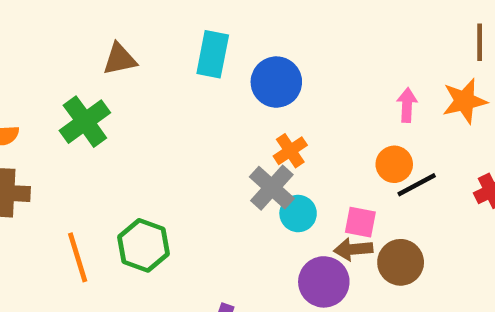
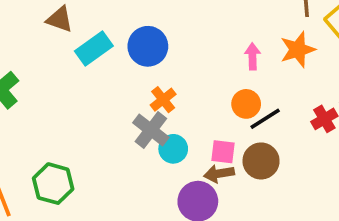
cyan rectangle: (213, 54) -> (94, 49), moved, turned 48
brown triangle: (120, 59) -> (60, 19), moved, turned 36
brown circle: (401, 262) -> (261, 161), moved

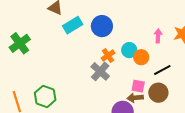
orange circle: (246, 104) -> (141, 57), moved
cyan circle: (173, 149) -> (129, 50), moved

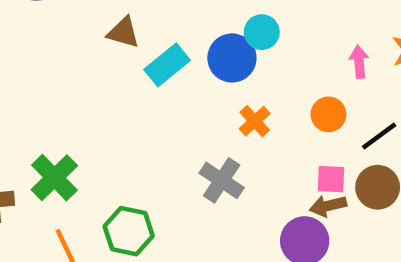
green cross: (20, 43) -> (54, 178), moved
cyan circle: (129, 50) -> (262, 32), moved
gray cross: (100, 71) -> (222, 180), moved

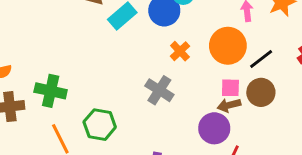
orange circle: (328, 114) -> (228, 46), size x1.6
green cross: (54, 178) -> (51, 91), turned -32

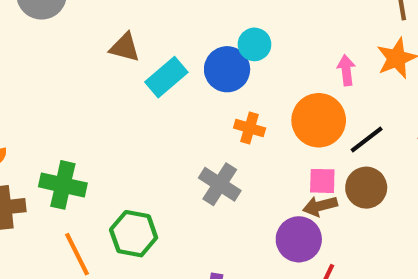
orange cross: (180, 51) -> (250, 128), turned -30

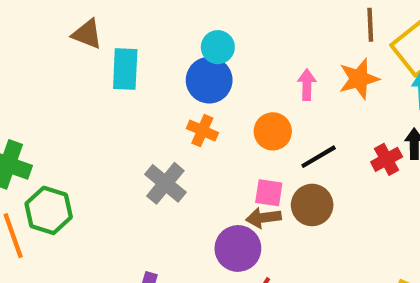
blue circle: (227, 69) -> (209, 80), moved
cyan rectangle: (166, 77) -> (125, 69), turned -54
orange circle: (319, 120) -> (273, 131), size x0.7
green hexagon: (134, 234) -> (49, 210), moved

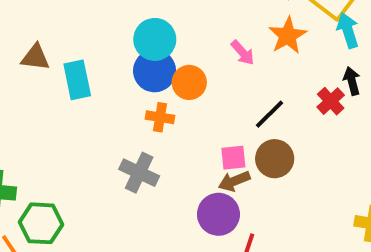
cyan circle: (218, 47) -> (155, 39), size x1.4
pink arrow: (307, 85) -> (243, 53), turned 152
orange circle: (273, 131) -> (189, 82), moved

